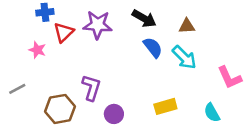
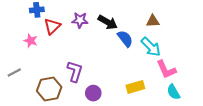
black arrow: (144, 19) -> (108, 22), moved
purple star: (98, 25) -> (80, 20), size x0.7
pink L-shape: (229, 78) -> (166, 69), moved

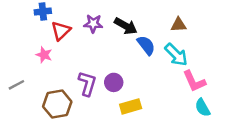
pink star: (31, 41) -> (44, 55), moved
yellow rectangle: (135, 87) -> (131, 106), moved
purple circle: (93, 93) -> (114, 82), moved

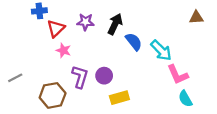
brown triangle: (179, 25) -> (196, 17), moved
black arrow: (126, 26) -> (115, 24), turned -95
pink star: (44, 55) -> (64, 50), moved

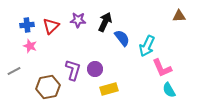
blue cross: (39, 11) -> (27, 25), moved
pink star: (64, 50) -> (30, 46), moved
cyan arrow: (161, 50) -> (147, 46), turned 70

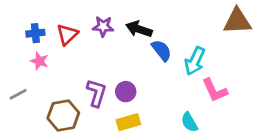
brown triangle: (179, 16) -> (237, 21), size x1.6
black arrow: (105, 22) -> (139, 29), turned -96
yellow rectangle: (109, 89) -> (128, 122), moved
cyan semicircle: (169, 90) -> (189, 122), moved

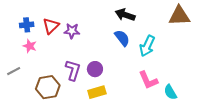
purple star: (103, 26) -> (72, 31), moved
black arrow: (139, 29) -> (125, 15), moved
pink L-shape: (215, 90) -> (148, 80), moved
cyan semicircle: (189, 122) -> (170, 92), moved

